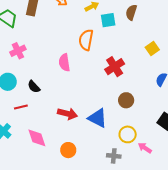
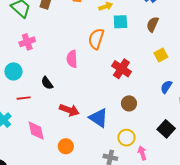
brown semicircle: (131, 12) -> (153, 24), moved
red cross: (115, 67) -> (121, 69), turned -30
black semicircle: (34, 87) -> (47, 83), moved
pink arrow: (145, 148) -> (142, 153), turned 32

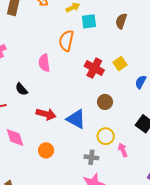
yellow square: (161, 55) -> (120, 64), moved

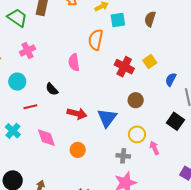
blue triangle: (76, 119) -> (107, 118), turned 40

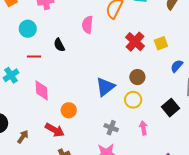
red arrow: (77, 114) -> (55, 130), moved
yellow circle: (137, 134) -> (133, 100), moved

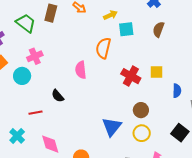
cyan circle: (28, 29) -> (22, 76), moved
yellow square: (161, 43) -> (157, 72), turned 32
blue semicircle: (177, 66) -> (177, 91), turned 152

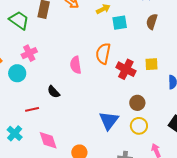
orange semicircle: (103, 48) -> (103, 54), moved

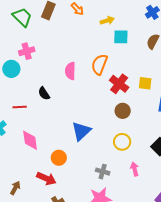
brown circle: (137, 103) -> (123, 111), moved
blue triangle: (109, 121) -> (81, 131), moved

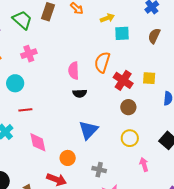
cyan circle: (11, 69) -> (15, 83), moved
black semicircle: (44, 93) -> (80, 93), moved, turned -56
gray cross: (103, 172) -> (99, 170), moved

